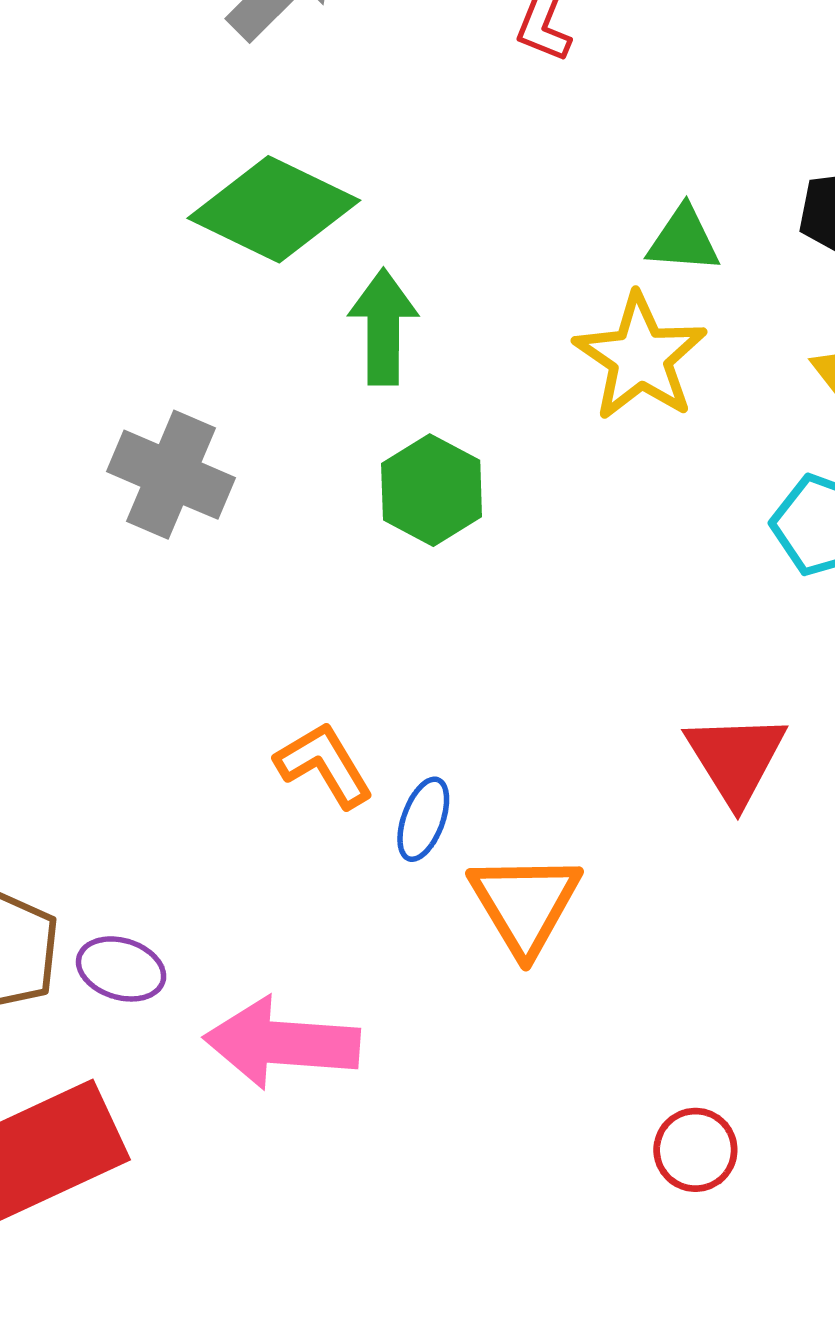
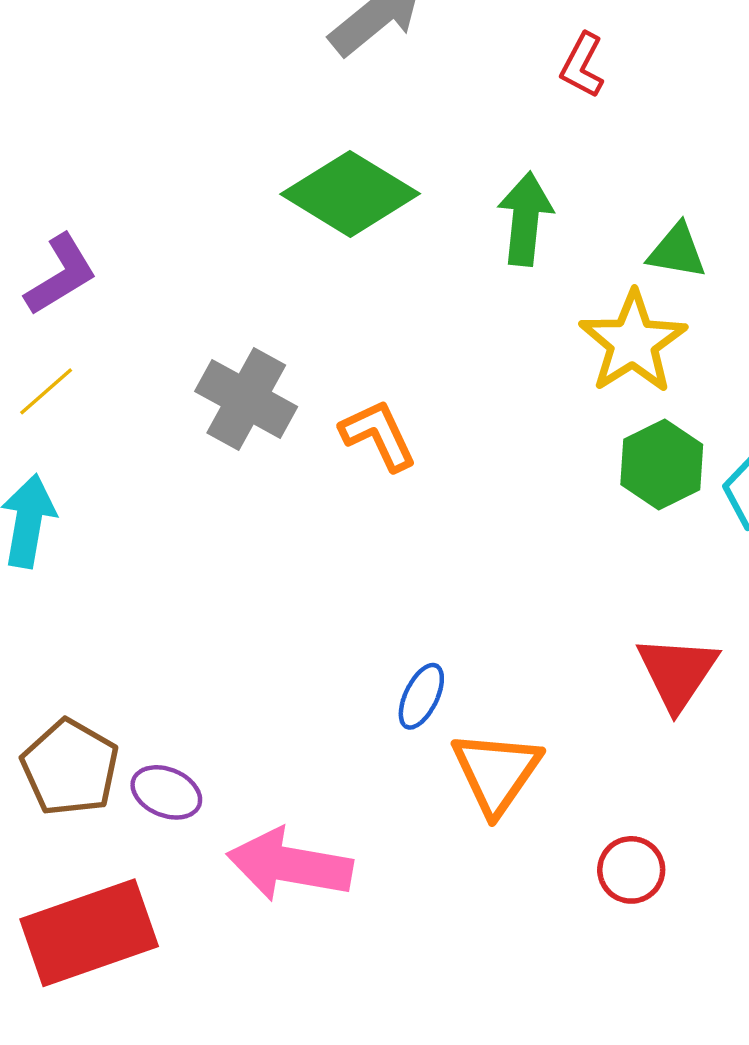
green arrow: (383, 327) -> (525, 219), moved
green hexagon: (432, 490) -> (662, 464), moved
orange L-shape: (324, 765) -> (378, 435), moved
red circle: (695, 1150) -> (631, 870), moved

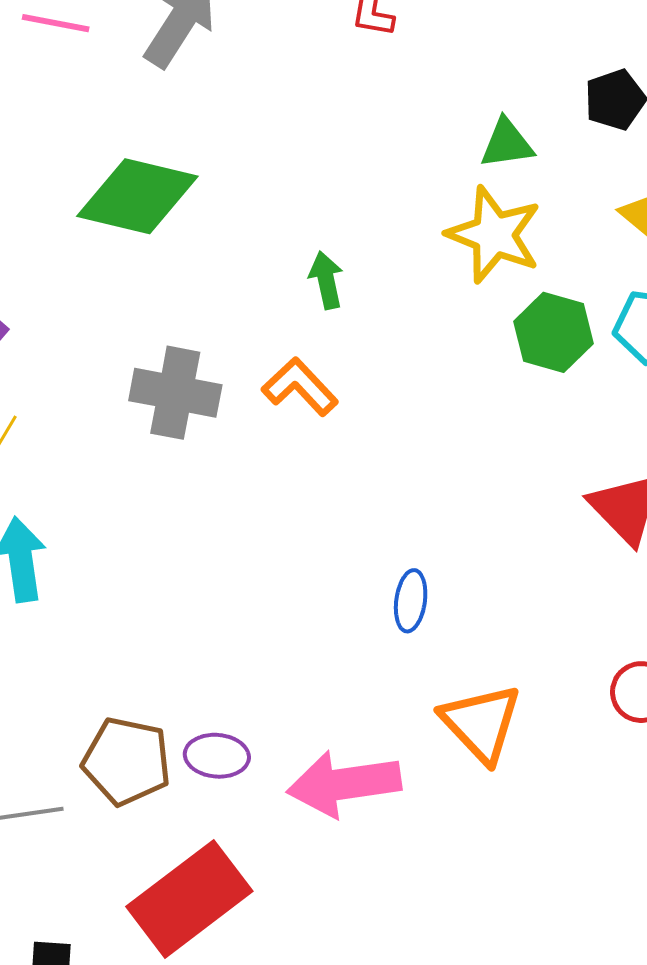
green diamond: (350, 194) -> (137, 196), moved
green arrow: (525, 219) -> (326, 280), moved, size x0.7
orange triangle: (496, 772) -> (481, 723), moved

